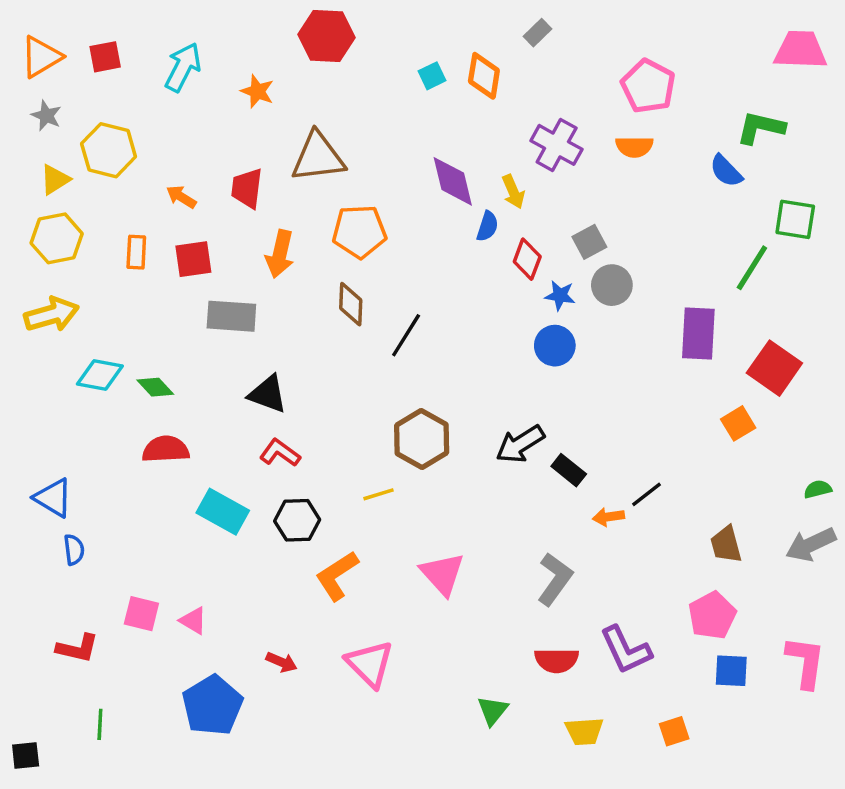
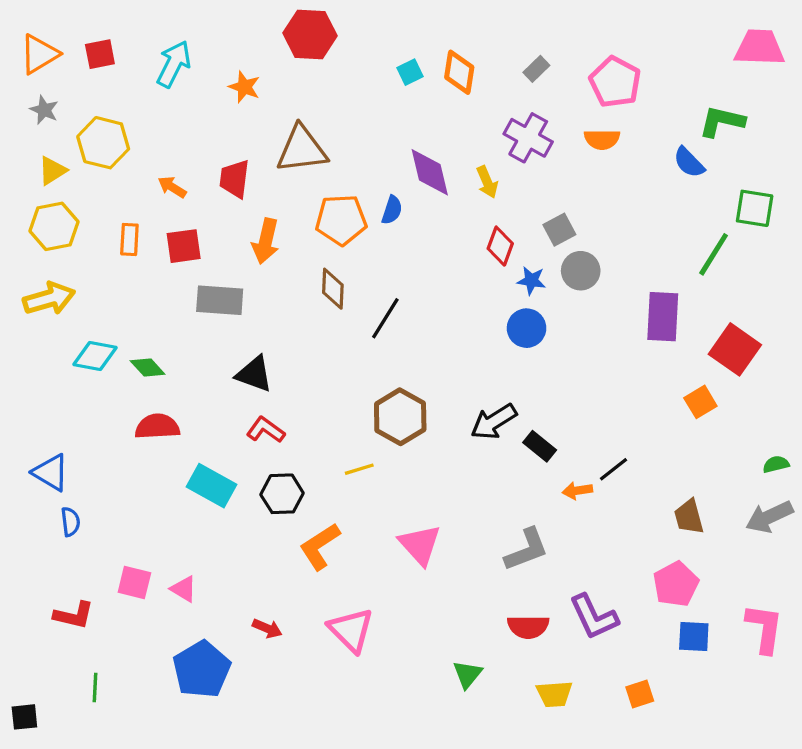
gray rectangle: (538, 33) -> (536, 69), moved
blue semicircle: (487, 226) -> (392, 210), moved
gray L-shape: (555, 579) -> (527, 550), turned 33

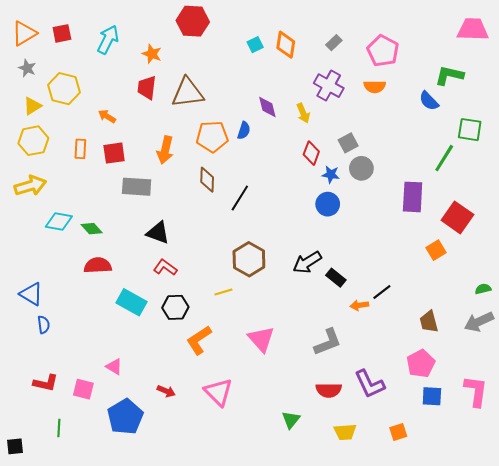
purple diamond: (430, 172) -> (267, 107), size x0.7
red trapezoid: (234, 179) -> (147, 88), moved
pink square: (134, 582) -> (83, 389), moved

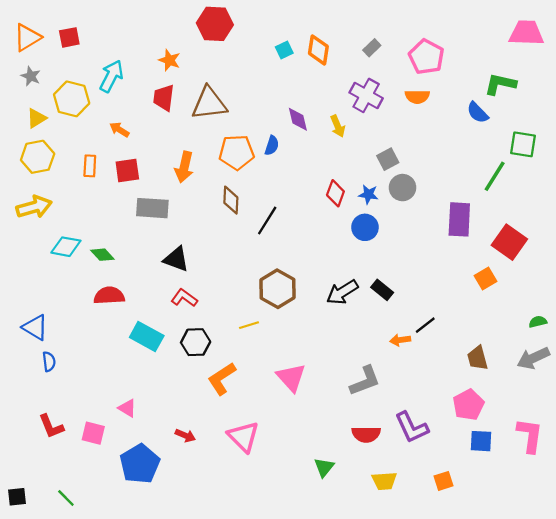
cyan arrow: (108, 40) -> (111, 76), moved
red diamond: (311, 153) -> (335, 193), moved
black rectangle: (336, 278) -> (382, 290), moved
red L-shape: (46, 383) -> (51, 426), turned 55
green line: (59, 428) -> (66, 498), moved, turned -48

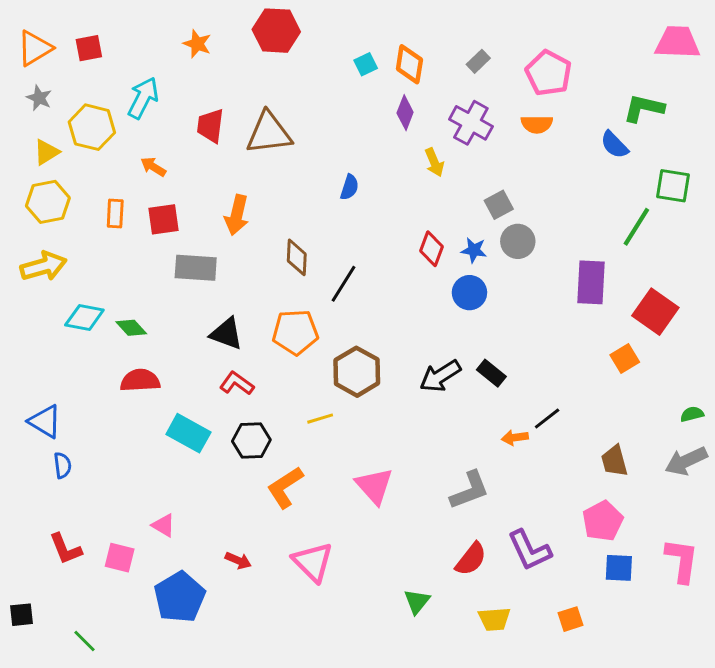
orange star: (169, 60) -> (197, 44), moved
purple diamond: (298, 119) -> (405, 113), moved, turned 35
orange pentagon: (236, 152) -> (295, 332), moved
red semicircle: (366, 434) -> (471, 559), turned -52
black square: (17, 497) -> (22, 615), moved

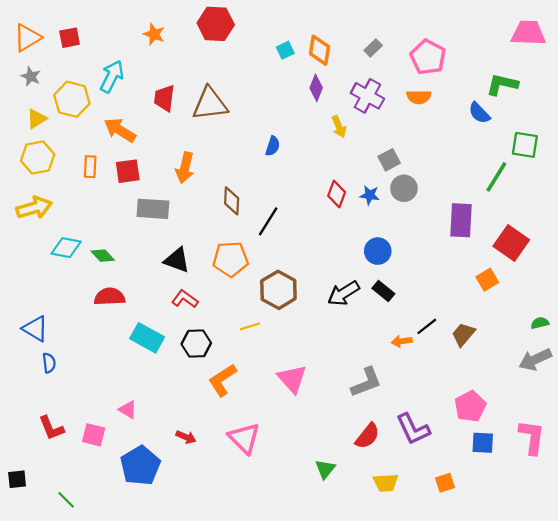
orange arrow: (153, 167) -> (120, 130), size x1.6
blue circle: (469, 293) -> (378, 251), moved
brown trapezoid: (614, 461) -> (463, 334), moved, turned 55

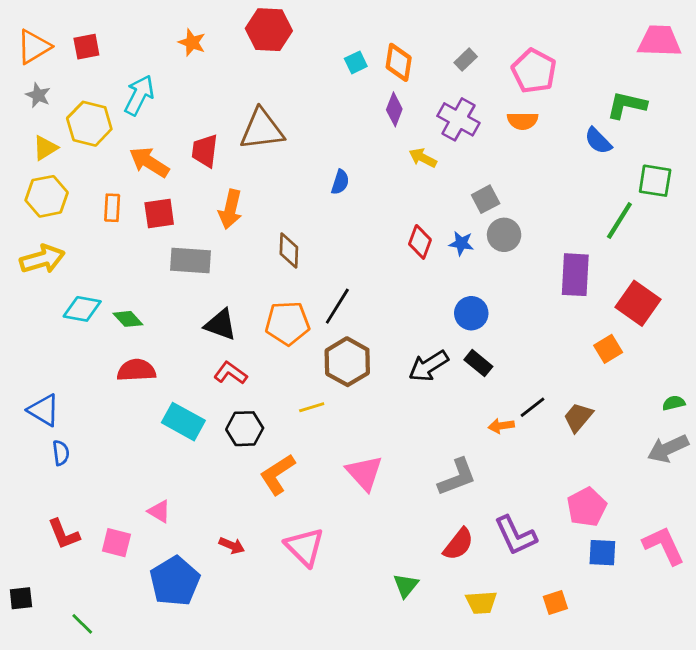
red trapezoid: (164, 98) -> (205, 151), moved
yellow arrow: (339, 127) -> (423, 158), turned 140
black line: (268, 221) -> (337, 306), moved
pink L-shape: (532, 437) -> (664, 546), turned -33

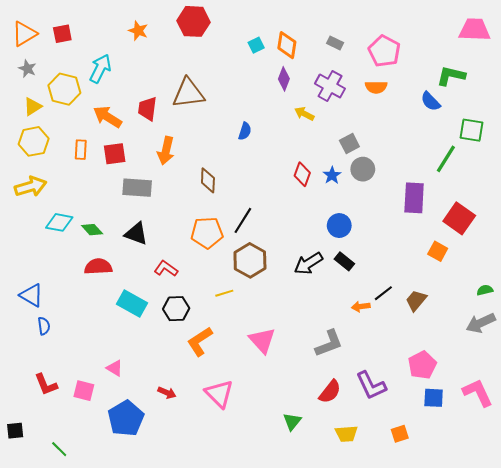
gray rectangle: (466, 60) -> (335, 43), turned 70
blue star: (461, 243) -> (332, 175), turned 30
black triangle: (220, 325) -> (136, 234), moved
orange square: (608, 349) -> (438, 251), turned -30

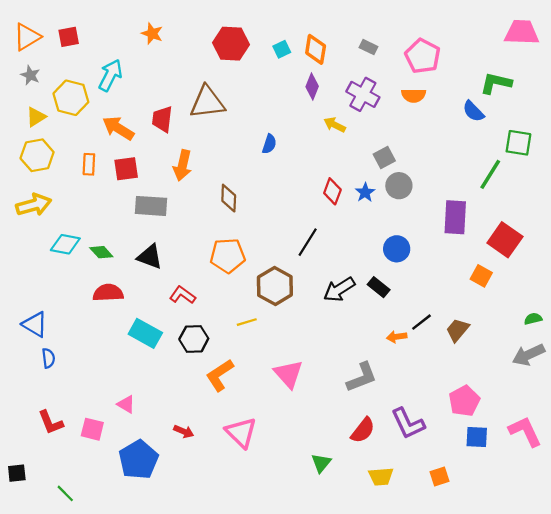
red hexagon: (194, 21) -> (231, 44), moved
black line: (243, 220) -> (308, 242), moved
blue circle: (339, 226) -> (397, 249), moved

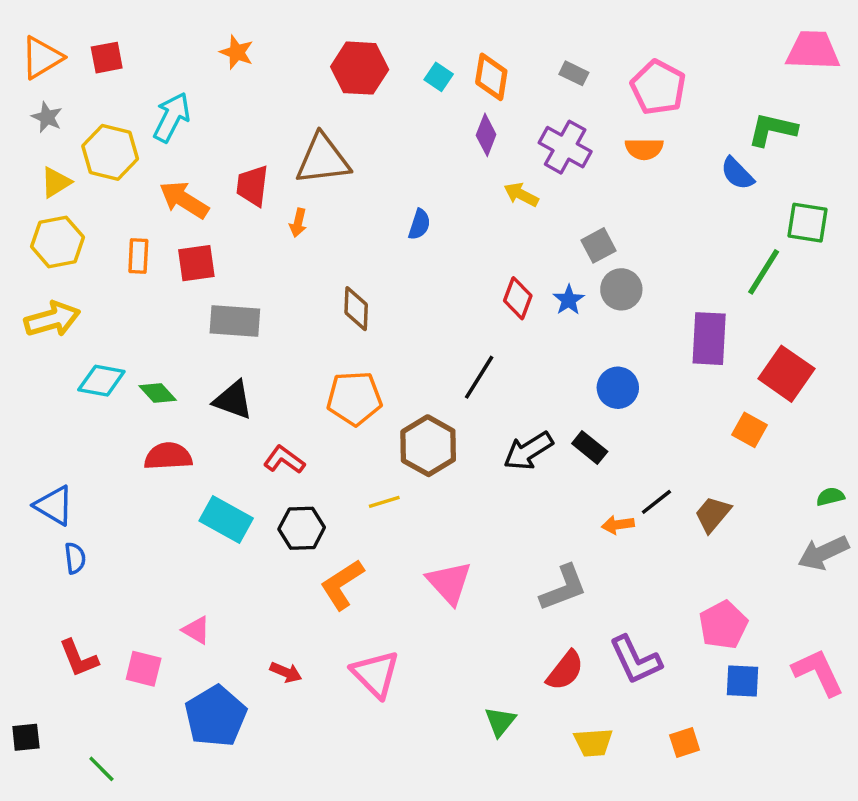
cyan square: (282, 49) -> (439, 77), turned -30
orange arrow: (183, 165) -> (298, 223), moved, size x0.6

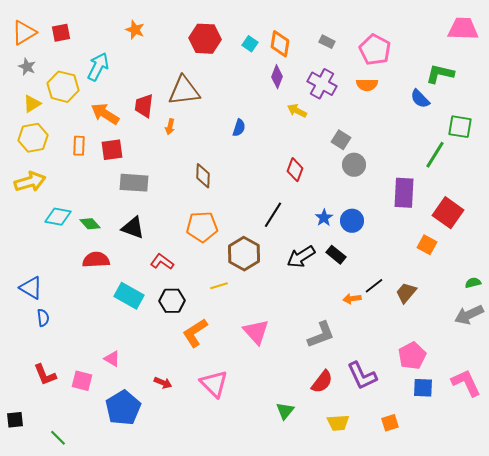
gray square: (598, 245) -> (341, 140), turned -30
blue star: (569, 300) -> (324, 218), moved

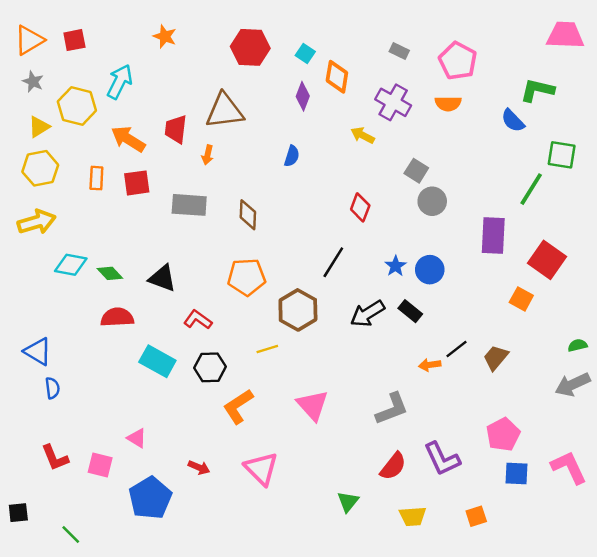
orange diamond: (280, 44) -> (337, 77), moved
purple diamond: (277, 77) -> (303, 96), moved
gray rectangle: (134, 183) -> (189, 205), moved

